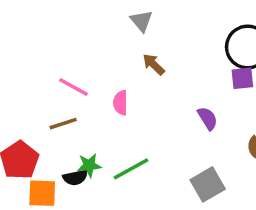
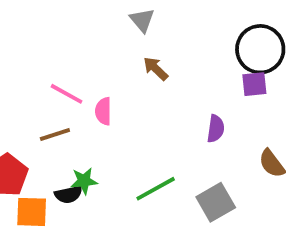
pink semicircle: (121, 103) -> (103, 111), moved
purple semicircle: (208, 118) -> (216, 129), turned 40
green line: (131, 169) -> (156, 189), moved

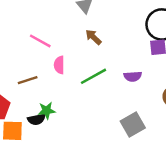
pink line: (67, 94) -> (40, 41), moved
purple semicircle: (216, 129) -> (133, 76), turned 78
green line: (156, 189) -> (93, 76), moved

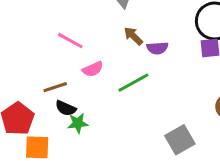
pink semicircle: (59, 65) -> (93, 69), turned -114
purple semicircle: (133, 76) -> (157, 48), moved
black semicircle: (36, 119) -> (66, 108), moved, turned 36

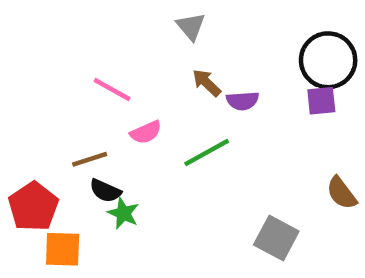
green star: (78, 123) -> (123, 213), turned 30
gray square: (180, 140) -> (276, 238), turned -32

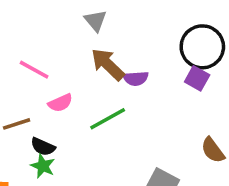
brown arrow: (207, 83) -> (108, 64), size x1.5
purple square: (321, 101) -> (197, 78), turned 35
black semicircle: (105, 191) -> (43, 147), moved

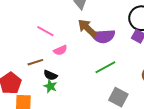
purple semicircle: (136, 78) -> (103, 36), size x1.6
green line: (108, 119) -> (105, 67), moved

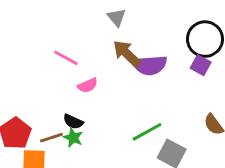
brown line: (35, 62) -> (51, 138), moved
green line: (105, 67) -> (147, 132), moved

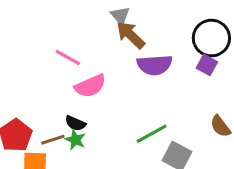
brown arrow: (127, 54) -> (131, 35), moved
pink semicircle: (88, 85) -> (90, 86), size x1.5

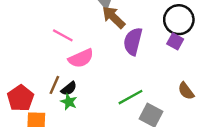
purple semicircle: (155, 65) -> (133, 41), turned 108
black semicircle: (75, 123) -> (69, 89), turned -63
brown line: (53, 140) -> (54, 85), moved, turned -48

